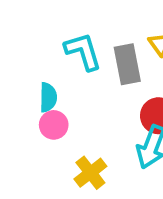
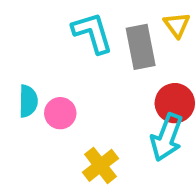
cyan semicircle: (48, 97) -> (28, 101), moved

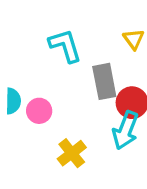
gray rectangle: (141, 47) -> (104, 81), moved

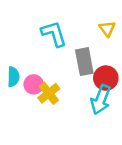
yellow cross: (72, 153) -> (49, 93), moved

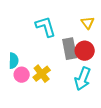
red circle: (106, 78) -> (85, 51), moved
pink circle: (34, 84) -> (22, 75), moved

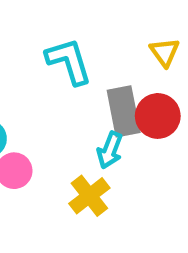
yellow cross: (42, 74) -> (89, 196), moved
cyan arrow: (83, 79) -> (110, 150), moved, size x0.7

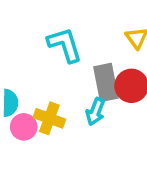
yellow cross: (89, 196) -> (49, 118), moved, turned -32

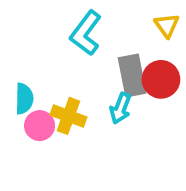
cyan L-shape: (65, 45) -> (86, 33), turned -126

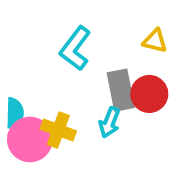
yellow triangle: (167, 25) -> (155, 41), turned -40
pink circle: (40, 126) -> (30, 139), size x1.5

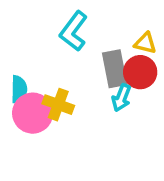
yellow triangle: (155, 41) -> (145, 43), moved
cyan arrow: (109, 122) -> (121, 98), moved

